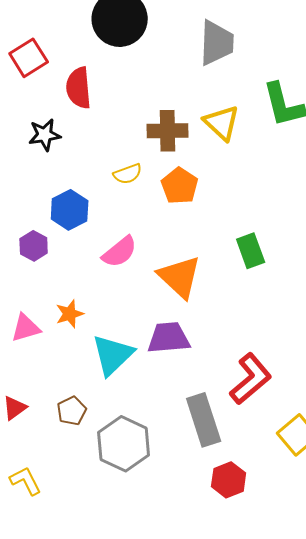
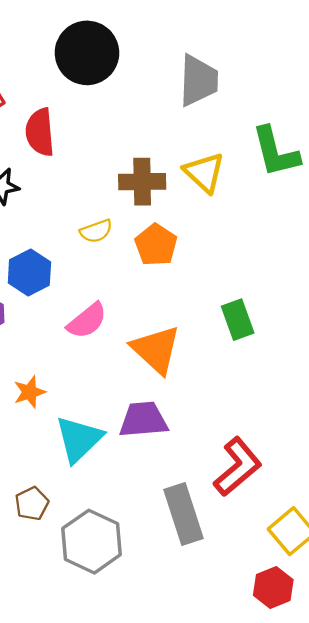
red hexagon: (229, 480) -> (273, 588), moved

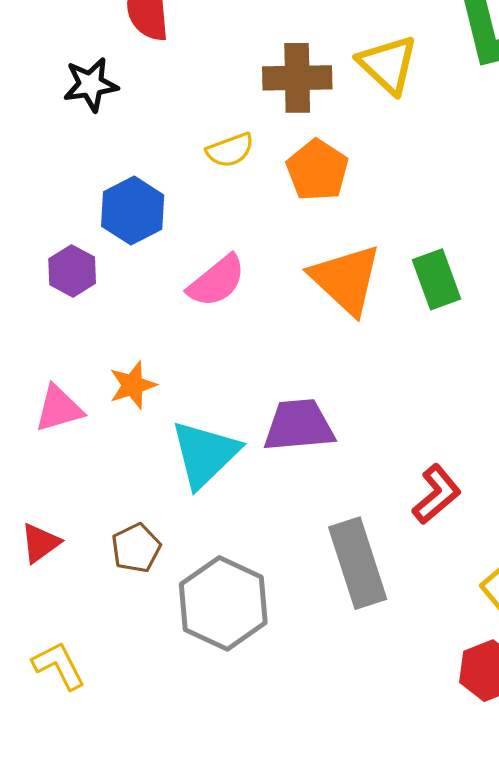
orange triangle: (156, 350) -> (346, 279), moved
red L-shape: (238, 467) -> (437, 494), size x0.7

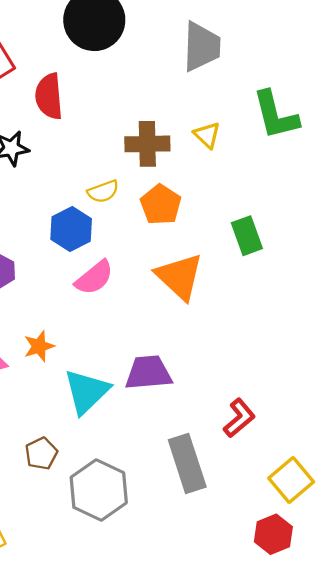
yellow triangle: (388, 64) -> (207, 135), size x0.7
blue hexagon: (133, 211) -> (71, 229), moved
green rectangle: (437, 279) -> (247, 236), moved

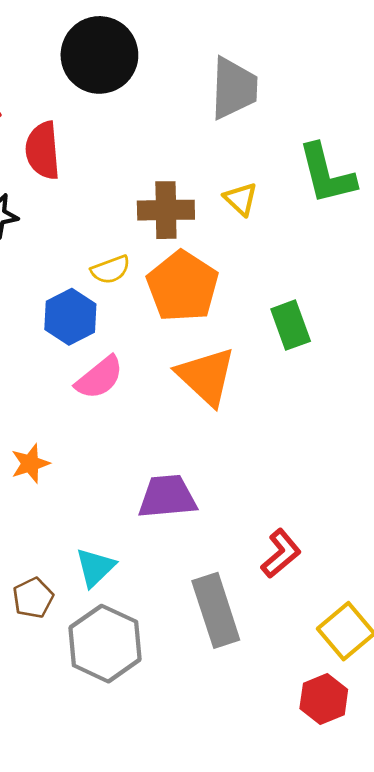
orange pentagon: (161, 205) -> (183, 286), size x1.4
cyan triangle: (87, 392) -> (95, 567), moved, size x0.7

